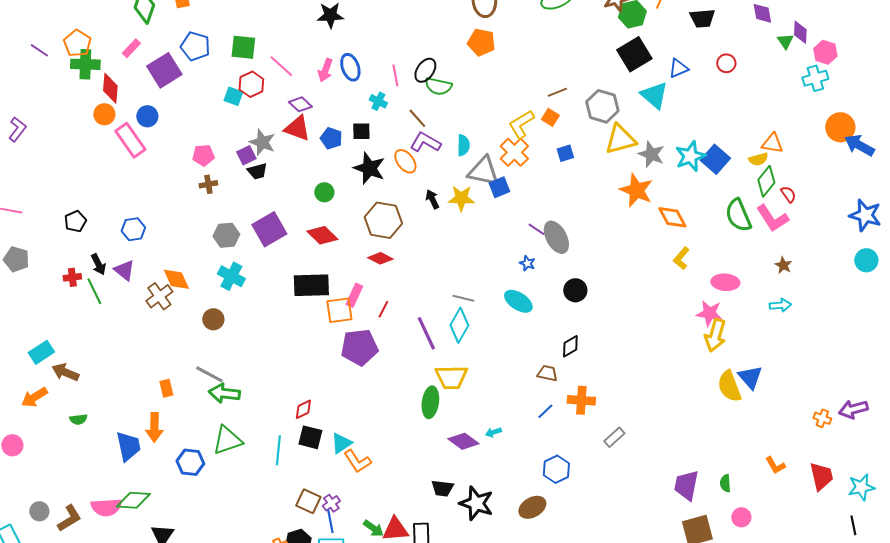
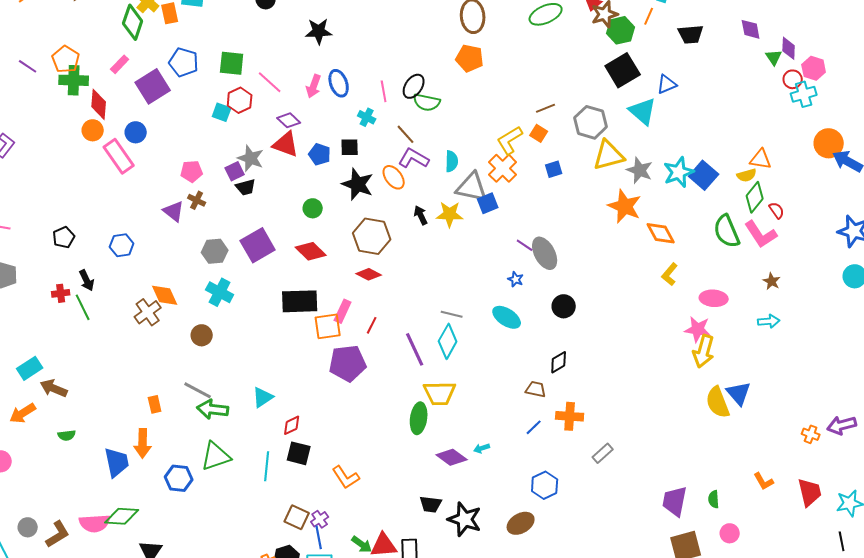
red circle: (726, 63) -> (793, 79), moved
brown cross: (208, 184) -> (197, 200), turned 36
purple triangle: (124, 270) -> (174, 211), moved
cyan triangle: (341, 443) -> (263, 397), moved

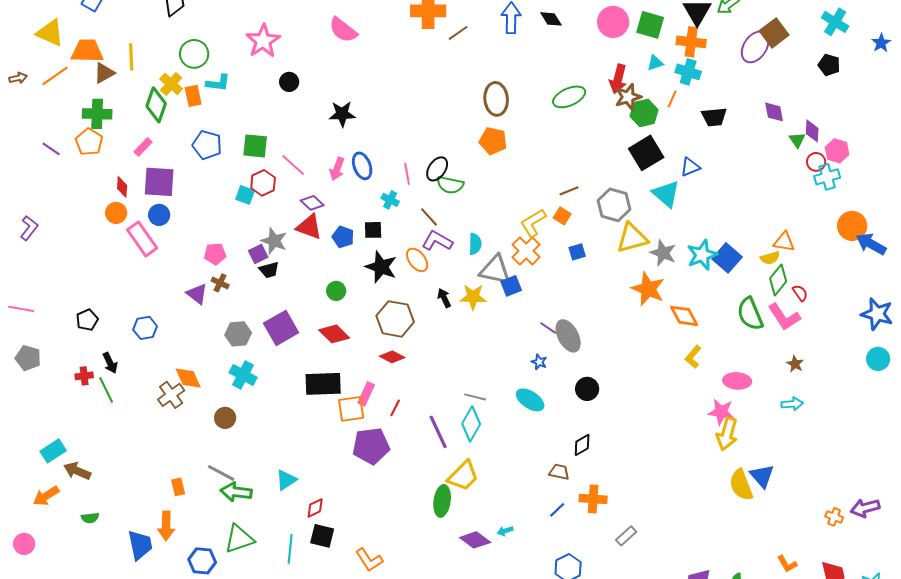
green cross: (74, 80) -> (97, 114), moved
purple square: (153, 86) -> (159, 182), moved, turned 36
red diamond: (99, 104) -> (122, 187), size x0.7
yellow trapezoid: (440, 393) -> (463, 476), turned -44

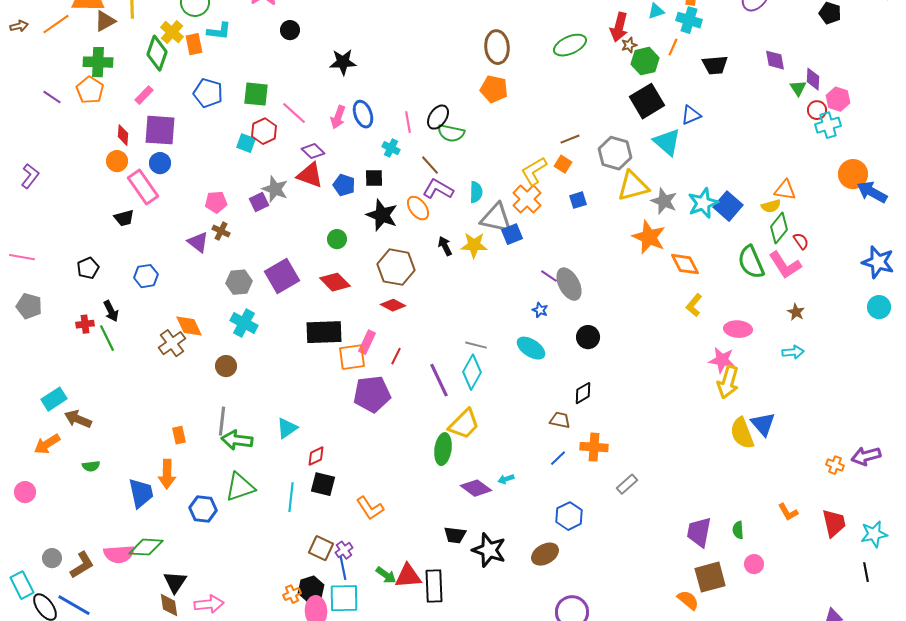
brown star: (628, 97) -> (629, 45), size x0.6
black trapezoid: (269, 270) -> (124, 218), moved
gray line: (221, 473) -> (222, 421), turned 68

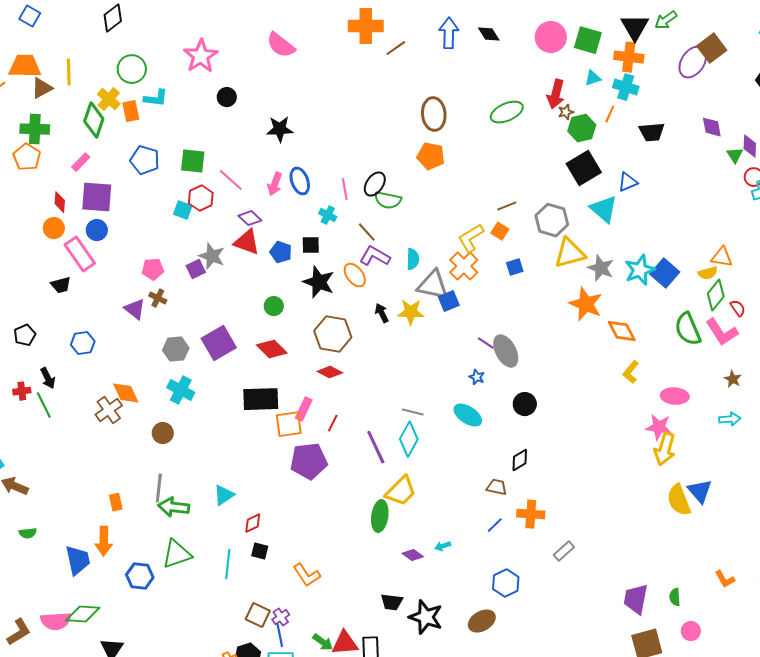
black square: (323, 484) -> (260, 551), size x0.7
purple diamond: (476, 488) -> (413, 555), size x0.7

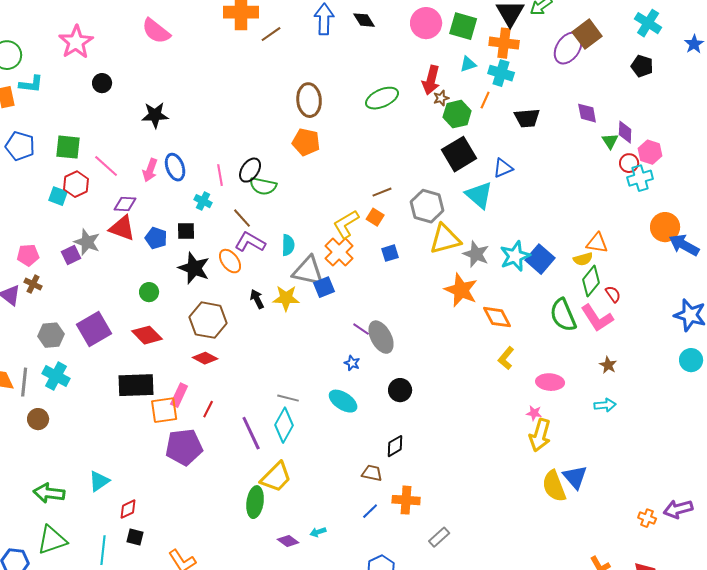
purple diamond: (250, 218) -> (125, 204), turned -40
pink star: (659, 427) -> (534, 413), size x0.6
gray line: (159, 488) -> (24, 382), moved

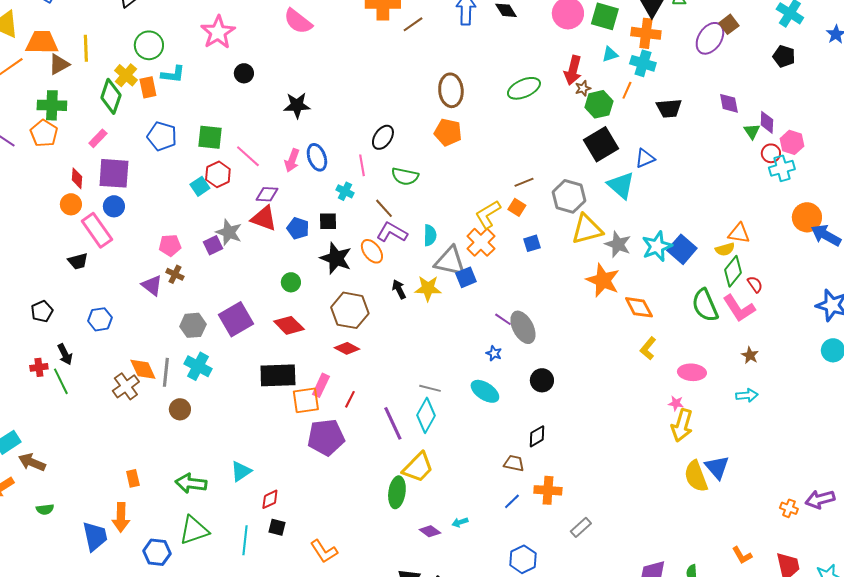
brown square: (587, 34) -> (729, 24), size x0.7
black ellipse: (250, 170) -> (383, 137), moved
cyan square: (58, 196) -> (200, 186), turned 36

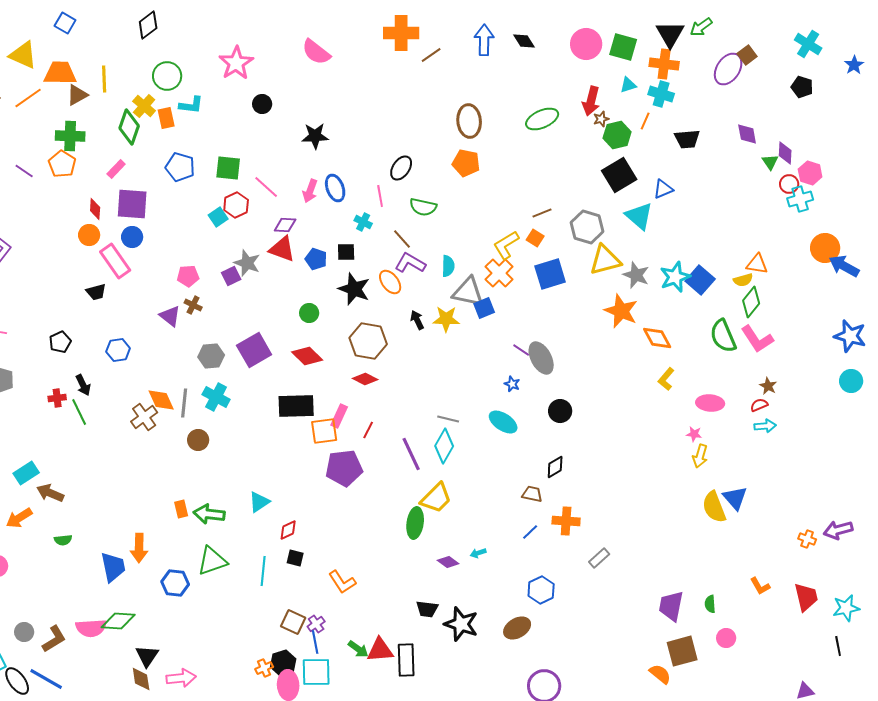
blue square: (532, 243) -> (550, 274), size x1.8
red semicircle: (755, 284) -> (759, 405), moved, turned -78
yellow arrow: (682, 425) -> (700, 456), size x0.7
orange rectangle: (133, 478) -> (181, 509), moved

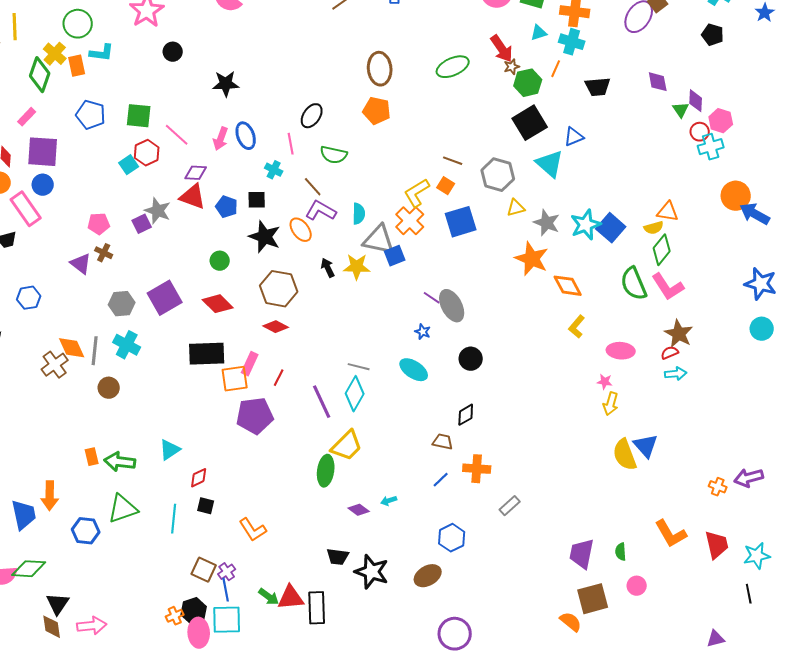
red arrow: (591, 101) -> (502, 49), turned -48
brown line: (542, 213) -> (453, 161), turned 42
yellow triangle: (605, 260) -> (516, 208), size x0.6
brown star: (768, 386) -> (679, 334), size x1.6
orange L-shape: (760, 586) -> (671, 534), size x1.6

